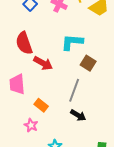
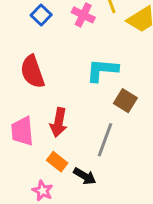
red arrow: (43, 63) -> (59, 122), moved, turned 72
black arrow: (78, 115) -> (85, 176), moved

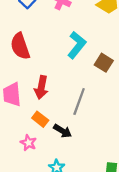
cyan L-shape: (102, 70) -> (77, 45), turned 124
brown square: (125, 101) -> (104, 63), moved

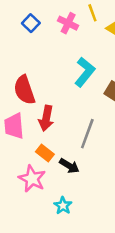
red semicircle: (20, 46) -> (24, 90), moved
pink star: (28, 143) -> (32, 179), size x1.5

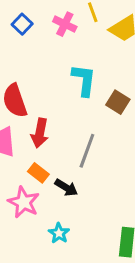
cyan L-shape: (85, 72) -> (84, 80), turned -32

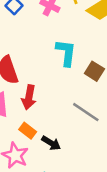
gray line: (87, 151) -> (86, 112), moved, turned -76

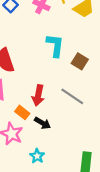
red arrow: (29, 97) -> (38, 95), moved

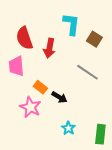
red arrow: (38, 95) -> (49, 48), moved
cyan star: (37, 156) -> (68, 128), moved

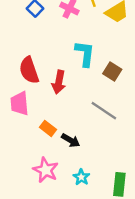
pink star: (30, 107) -> (46, 170), moved

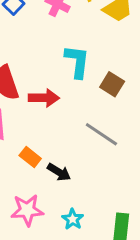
red arrow: (59, 82) -> (44, 98), turned -100
pink star: (46, 170) -> (27, 210), turned -30

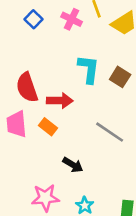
brown square: (112, 84) -> (120, 77), moved
orange rectangle: (30, 157) -> (48, 127), moved

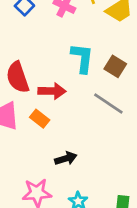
gray line: (110, 132) -> (108, 103), moved
black arrow: (73, 165) -> (66, 158), turned -48

